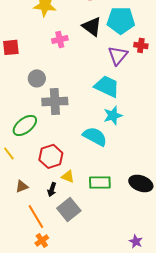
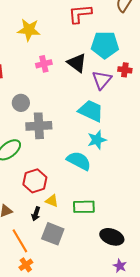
black triangle: (92, 26) -> (77, 63), moved
black ellipse: (141, 183) -> (112, 237), moved
gray square: (69, 209) -> (53, 234), turned -30

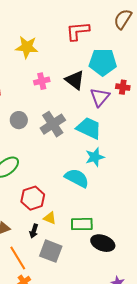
gray cross: (39, 126) -> (53, 124), moved, turned -30
black ellipse: (112, 237) -> (103, 243), moved

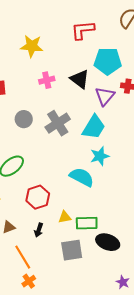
cyan trapezoid: (89, 128) -> (94, 127), turned 96
yellow triangle: (50, 218) -> (65, 217), moved, turned -32
gray square: (51, 251) -> (72, 250), moved, turned -30

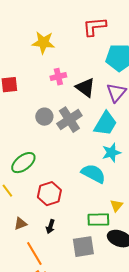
black triangle: (80, 79) -> (85, 88), moved
gray circle: (24, 119) -> (44, 117), moved
yellow triangle: (65, 217) -> (116, 206), moved, turned -40

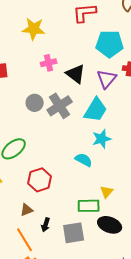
cyan semicircle: (93, 174) -> (84, 160), size x0.7
brown triangle: (20, 224) -> (27, 210), moved
black arrow: (50, 227) -> (46, 225), moved

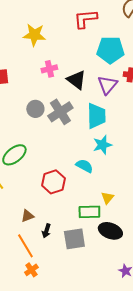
cyan trapezoid: (96, 110) -> (96, 116), turned -32
red hexagon: (40, 180) -> (53, 182), moved

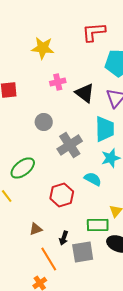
gray cross: (60, 112) -> (70, 145), moved
black arrow: (46, 231) -> (64, 238), moved
orange line: (25, 246) -> (49, 259), moved

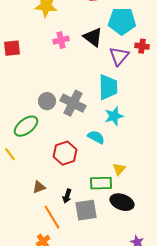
black triangle: (85, 93) -> (93, 37), moved
gray circle: (44, 122) -> (47, 101), moved
gray cross: (70, 145) -> (73, 103), turned -30

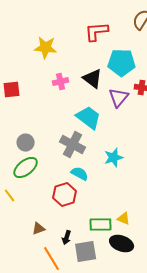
cyan trapezoid: (108, 87) -> (89, 118), moved, turned -52
gray circle: (47, 101) -> (26, 143), moved
cyan semicircle: (96, 137) -> (80, 174), moved
yellow triangle: (119, 169) -> (124, 219), moved, turned -48

